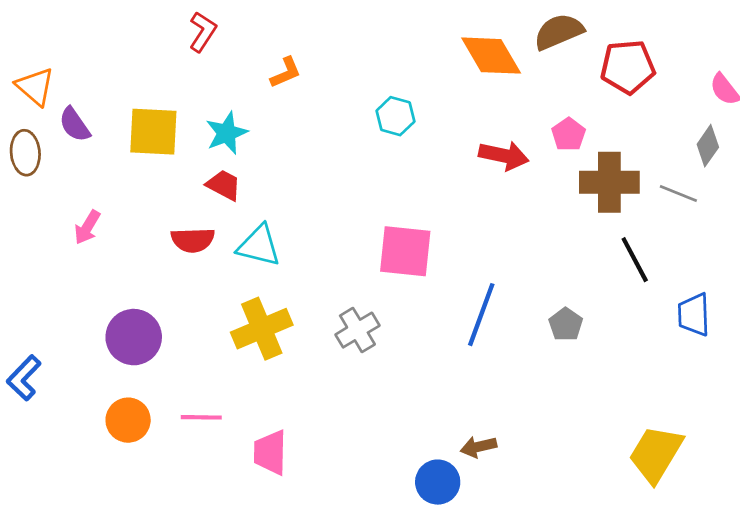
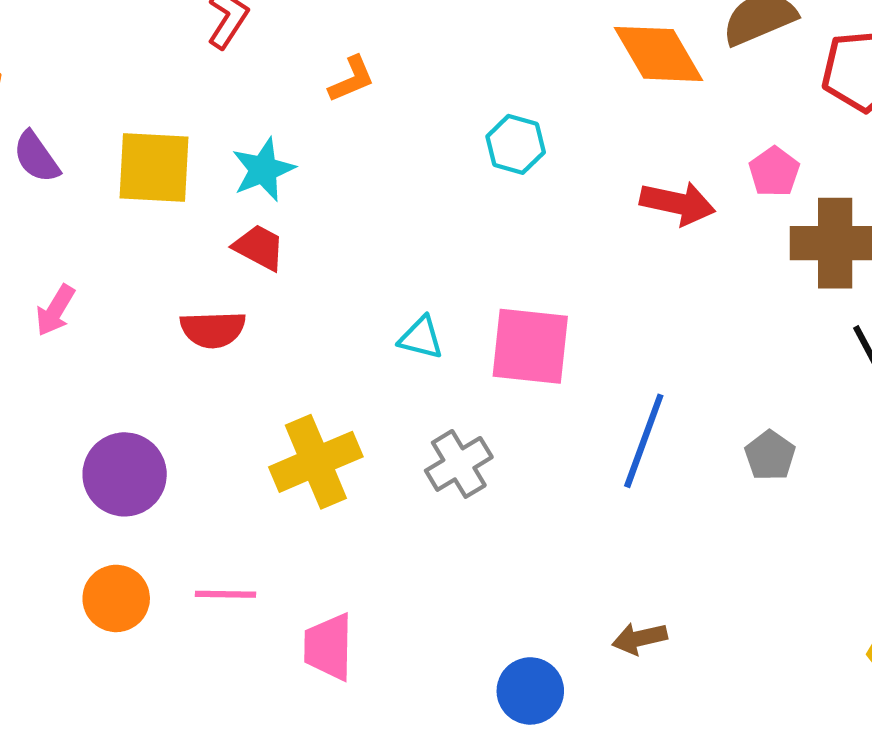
cyan triangle: (259, 246) -> (421, 338), moved, size x0.7
blue circle: (438, 482) -> (530, 691), moved

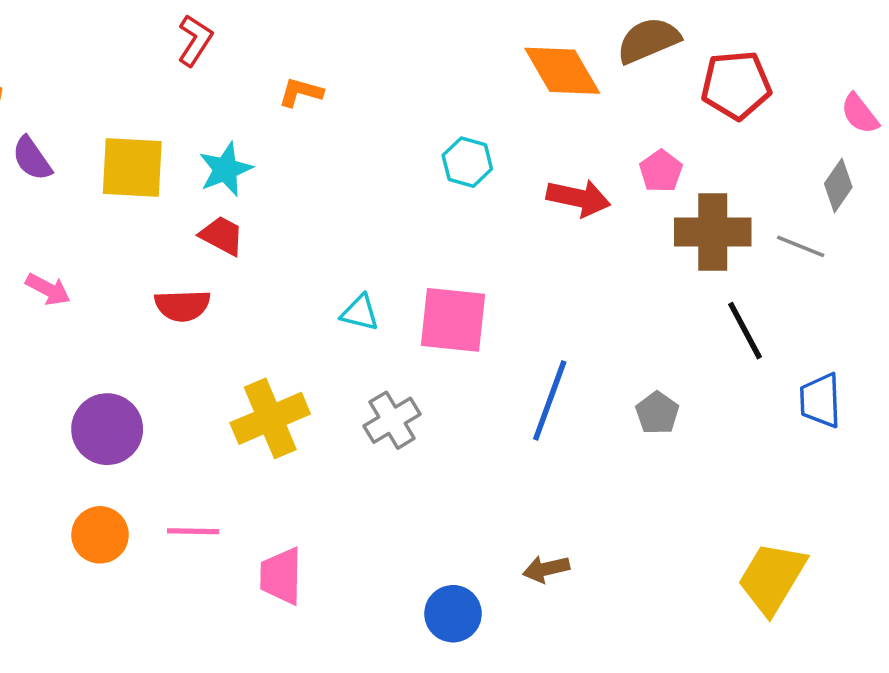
orange L-shape: (352, 79) -> (301, 92), turned -141
cyan hexagon: (516, 144) -> (467, 162), moved
pink arrow: (55, 310) -> (48, 289), turned -93

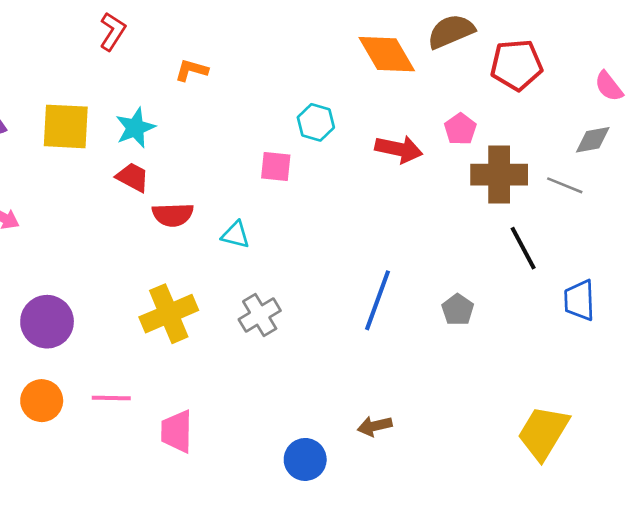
gray diamond: (838, 185) -> (593, 140), turned 45
red semicircle: (182, 305) -> (173, 215), moved
pink square: (453, 320) -> (276, 167), moved, size x0.6

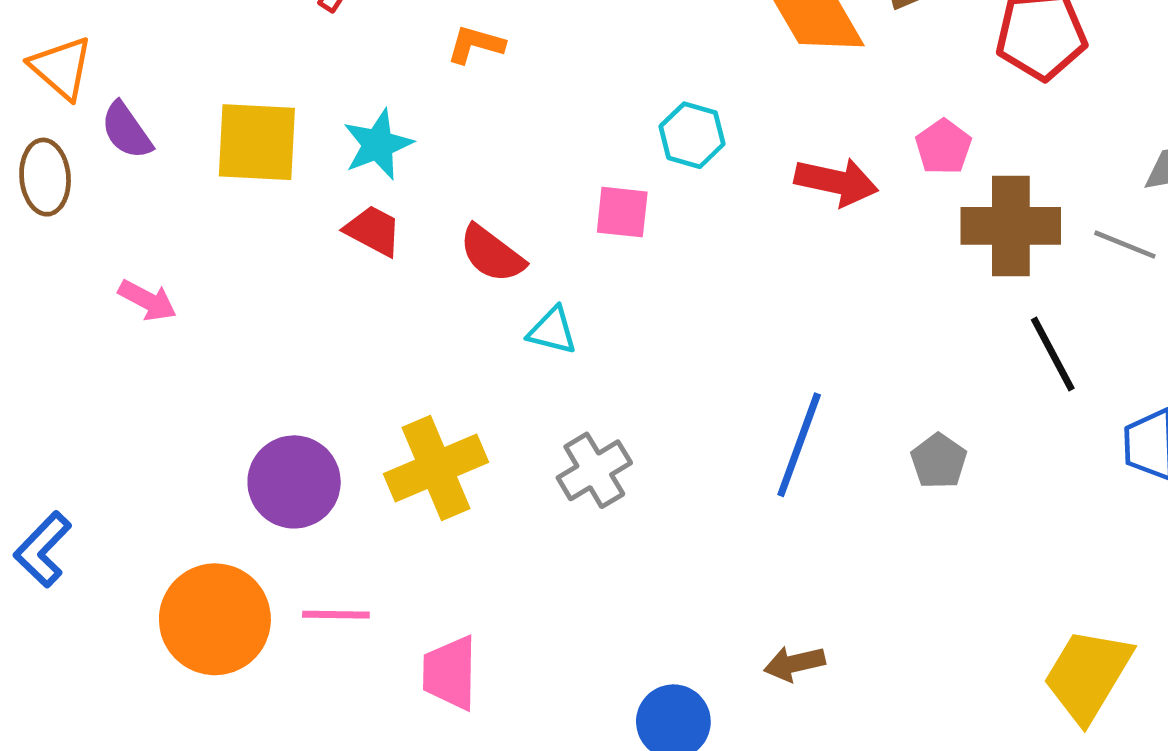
red semicircle: (173, 215) -> (492, 254), moved, turned 39
purple circle: (47, 322) -> (294, 482), moved
orange circle: (42, 401) -> (215, 619), size x1.5

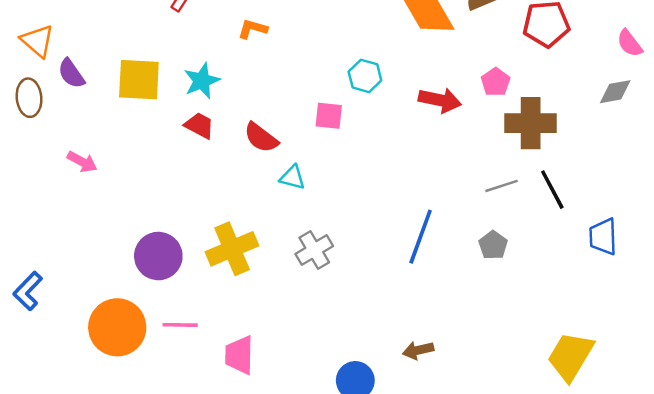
gray line: (1125, 245) -> (502, 186), moved, turned -40

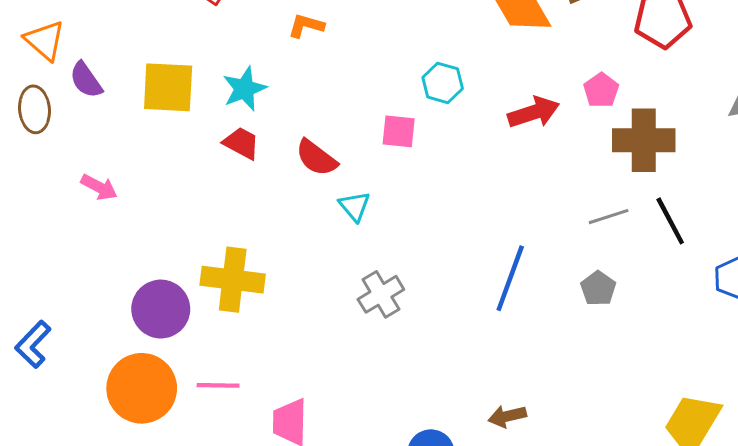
red arrow: (440, 100) -> (534, 112), turned -30
cyan triangle: (292, 177) -> (355, 206), turned 36
yellow cross: (232, 249) -> (233, 280), moved, turned 30
purple circle: (158, 256) -> (161, 309), moved

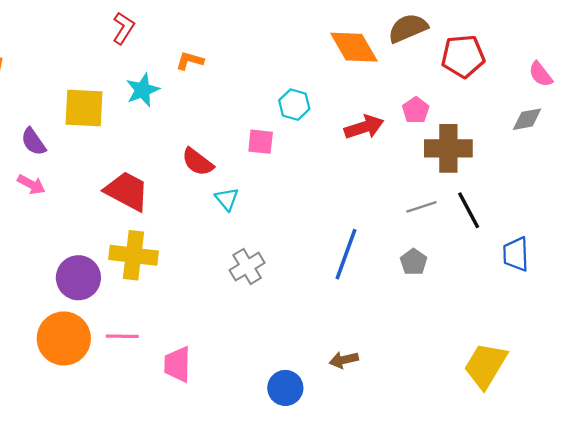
purple semicircle: (86, 80) -> (33, 142), moved
cyan star: (244, 89) -> (143, 90), moved
red trapezoid: (241, 143) -> (127, 191), moved, size x1.6

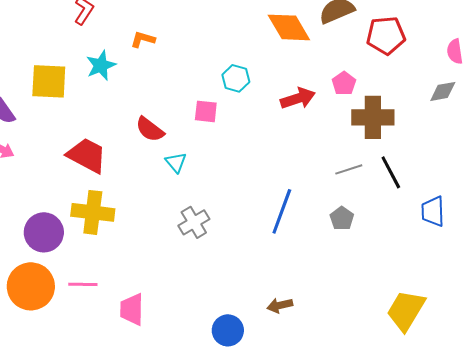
pink semicircle: (541, 74) -> (455, 51), turned 30

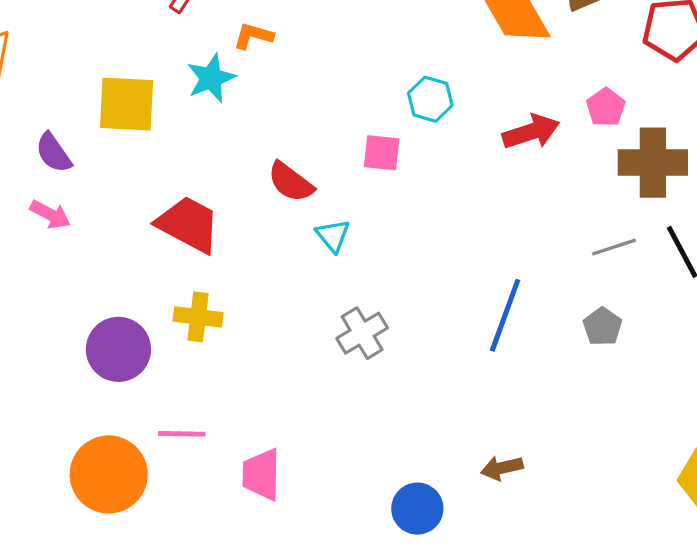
orange L-shape: (143, 39) -> (253, 36), moved
yellow cross: (93, 212) -> (198, 317), size x0.7
orange circle: (31, 286) -> (109, 474), moved

